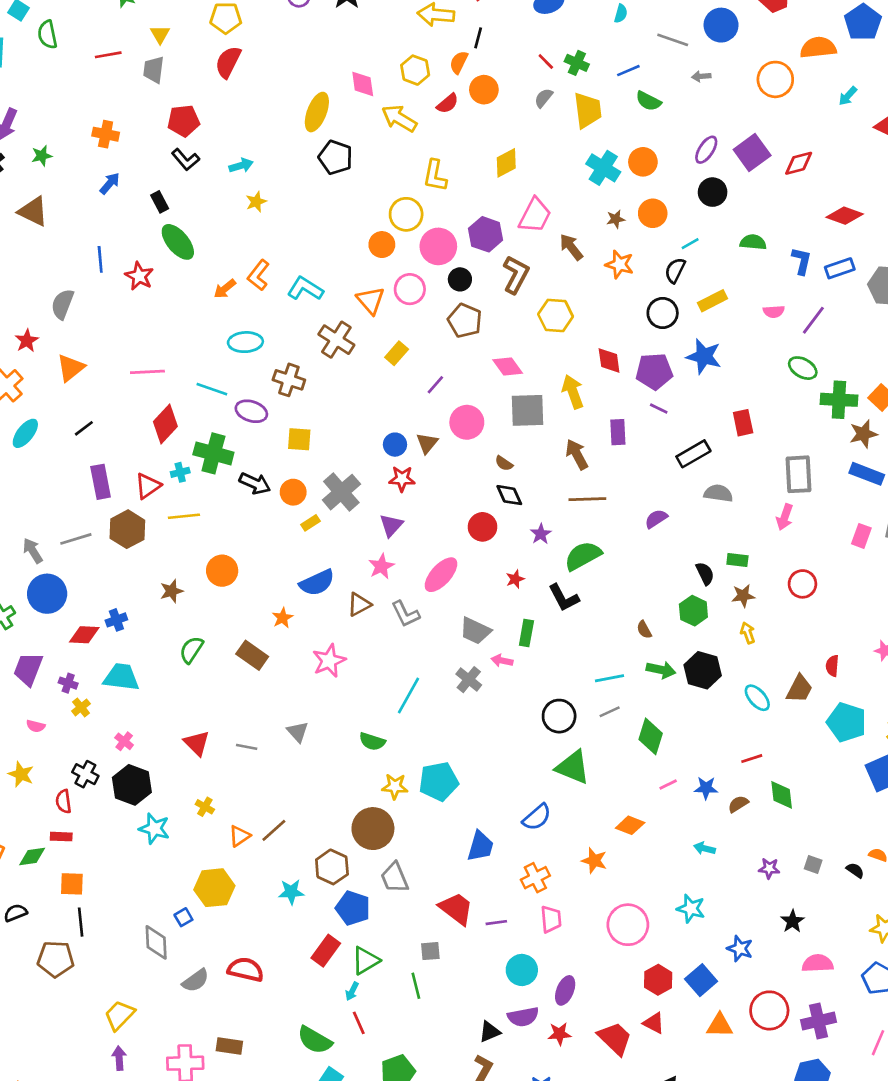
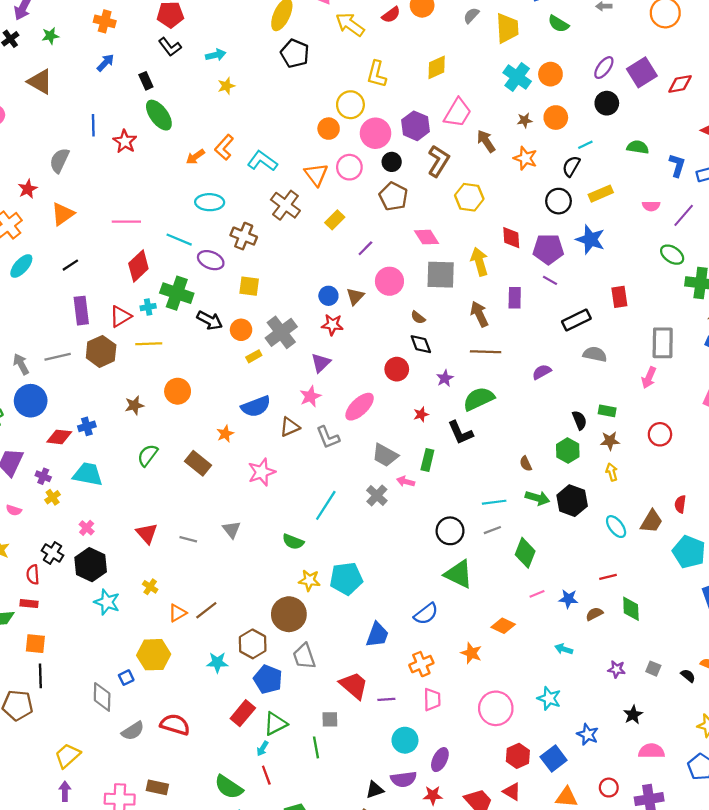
red circle: (769, 1010) -> (609, 788), size x0.6

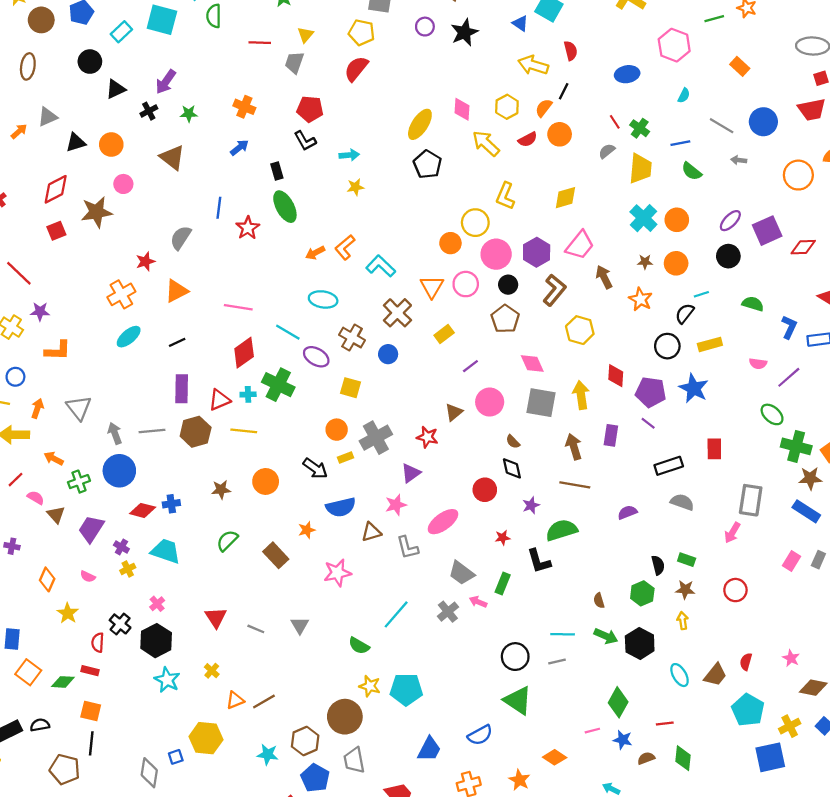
blue circle: (328, 296) -> (388, 354), moved
black arrow: (210, 320) -> (315, 468), moved
green diamond: (525, 553) -> (618, 702), moved

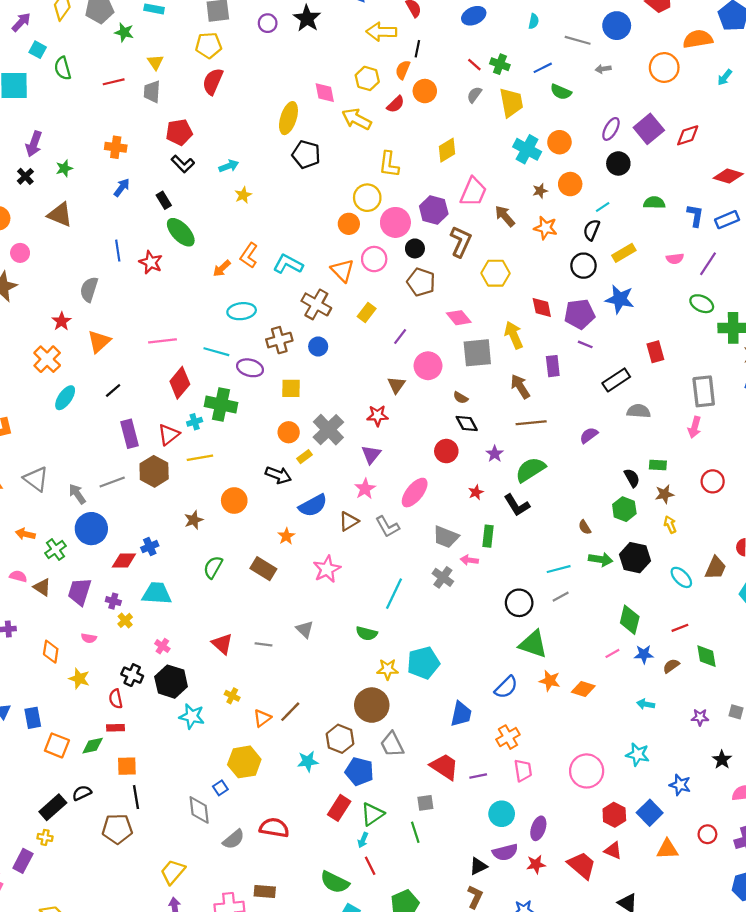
brown cross: (352, 338) -> (279, 340), turned -30
orange star: (519, 780) -> (550, 681), moved

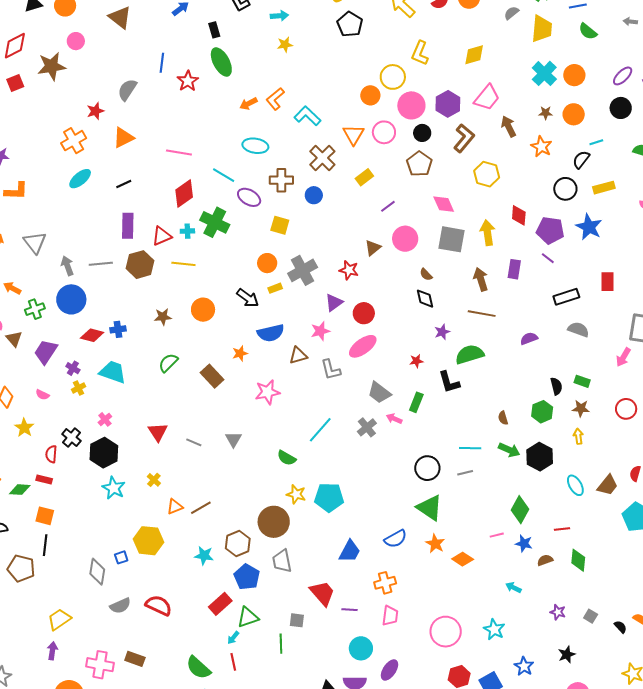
red circle: (446, 451) -> (364, 313), moved

